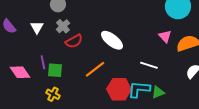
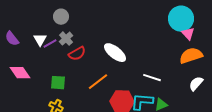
pink triangle: (165, 36) -> (188, 34), moved
purple line: (43, 62) -> (50, 44), moved, turned 72
pink diamond: (20, 72) -> (20, 73), moved

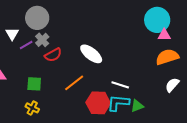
gray circle: (61, 17) -> (37, 18), size x1.5
pink triangle: (188, 34) -> (164, 35), turned -48
white triangle: (40, 40) -> (12, 34), moved
white line: (152, 78) -> (120, 85), moved

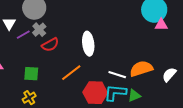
white ellipse: (91, 54) -> (88, 44), turned 45
orange semicircle: (167, 57) -> (141, 69), moved
yellow cross: (32, 108) -> (29, 98), turned 32

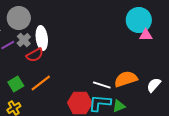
white ellipse: (88, 44) -> (42, 38), moved
orange line: (71, 73) -> (41, 83), moved
green square: (31, 74) -> (16, 84), turned -35

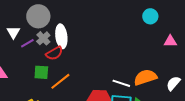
cyan circle: (139, 20) -> (150, 16), moved, size x0.6
pink triangle: (146, 35) -> (170, 41), moved
green square: (16, 84) -> (41, 72), moved, turned 35

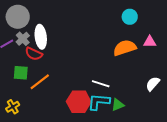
red semicircle: (54, 53) -> (34, 54), turned 54
orange semicircle: (145, 77) -> (125, 48), moved

